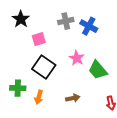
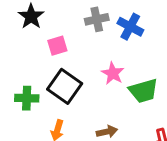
green trapezoid: (98, 70) -> (143, 91), turned -65
green cross: (18, 88) -> (27, 98), moved

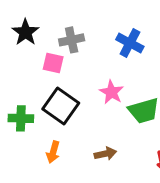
gray cross: (97, 19) -> (72, 40), moved
pink square: (57, 46) -> (53, 63), turned 30

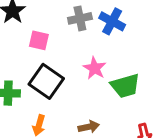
gray cross: (72, 40) -> (80, 18), moved

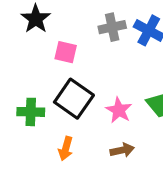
pink star: (95, 68) -> (119, 110), moved

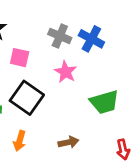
gray cross: (112, 27) -> (60, 36), turned 35
pink star: (119, 110) -> (66, 72), moved

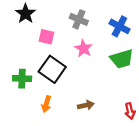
blue cross: (91, 39) -> (119, 26), moved
green trapezoid: (104, 102) -> (122, 59), moved

